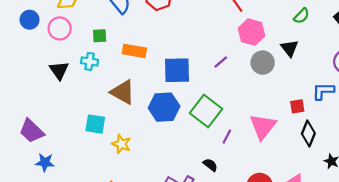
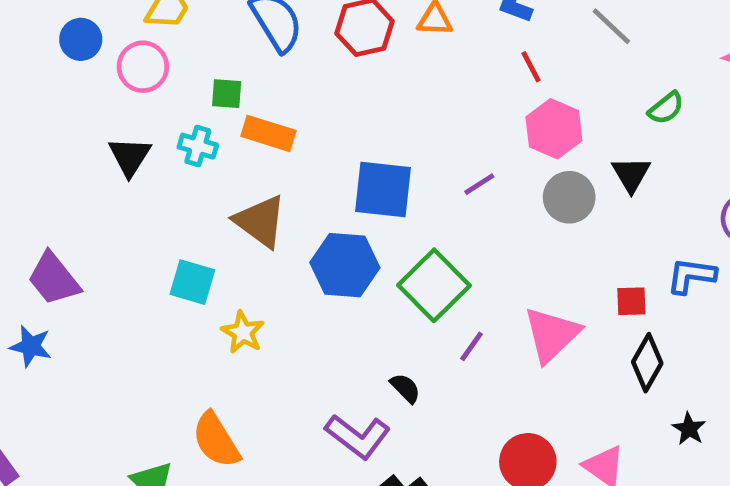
orange rectangle: (134, 51) -> (268, 133), moved
blue star: (45, 162) -> (31, 346), moved
black semicircle: (210, 165) -> (405, 388), moved

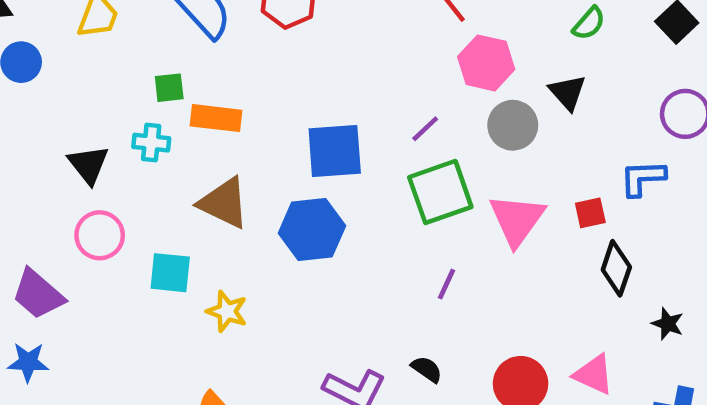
pink circle: (143, 67) -> (100, 235), moved
green square: (434, 285) -> (440, 192), moved, turned 36
pink triangle: (552, 335) -> (517, 220), moved
black semicircle: (405, 388) -> (427, 369), moved

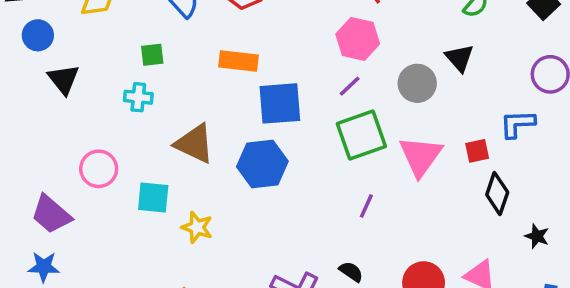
pink hexagon: (486, 63) -> (358, 39), moved
orange rectangle: (216, 118) -> (238, 61), moved
black triangle: (88, 165) -> (63, 79), moved

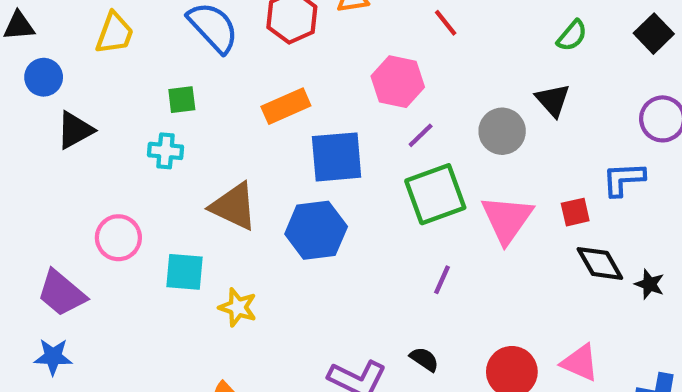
pink hexagon: (358, 39) -> (398, 82), moved
orange rectangle: (238, 61) -> (286, 106), turned -30
black triangle: (63, 79) -> (75, 130), turned 40
black diamond: (497, 194) -> (600, 263), turned -48
black star: (537, 236) -> (649, 284), moved

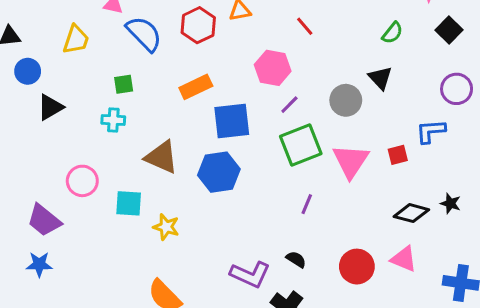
black diamond: (600, 263) -> (411, 213), moved, turned -44

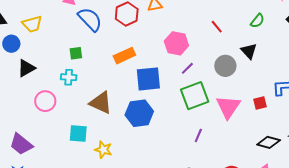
red line: (305, 26) -> (217, 27), moved
yellow trapezoid: (76, 40) -> (32, 24), moved, turned 55
pink circle: (82, 181) -> (45, 101), moved

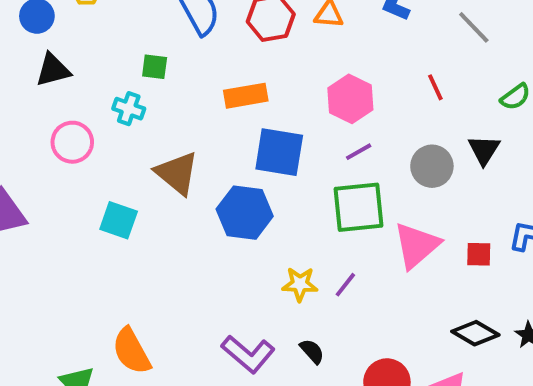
yellow star: (103, 150) -> (300, 284), moved, turned -30

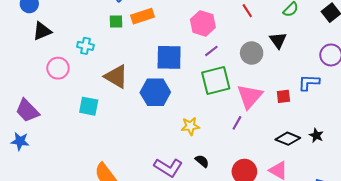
green square: (155, 67) -> (116, 21), moved
orange rectangle: (246, 96) -> (143, 16), moved
purple line: (345, 285) -> (237, 123), moved

